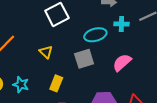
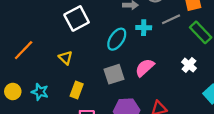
cyan ellipse: (95, 35) -> (117, 39), turned -40
gray square: (84, 59) -> (114, 74), moved

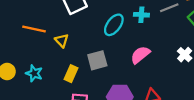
orange line: (24, 50) -> (34, 29), moved, turned 55
gray square: (114, 74) -> (97, 60), moved

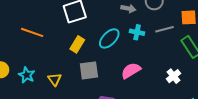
yellow triangle: (62, 41) -> (55, 79), moved
yellow rectangle: (71, 74) -> (77, 44), moved

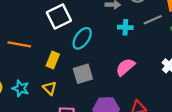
cyan ellipse: (109, 38) -> (82, 38), moved
yellow rectangle: (77, 44) -> (53, 60), moved

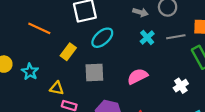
cyan cross: (125, 27) -> (147, 37), turned 32
yellow triangle: (50, 88) -> (57, 88), moved, turned -48

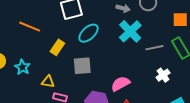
cyan cross: (147, 37) -> (130, 31), size x1.6
gray line: (176, 37) -> (154, 48), moved
pink semicircle: (137, 76) -> (120, 84), moved

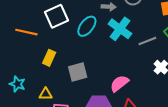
orange line: (30, 27) -> (26, 32), moved
cyan ellipse: (88, 33) -> (87, 26), moved

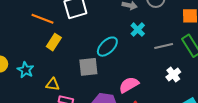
cyan ellipse: (87, 26) -> (107, 47), moved
cyan cross: (120, 29) -> (138, 30), size x0.6
yellow rectangle: (49, 58) -> (54, 42), moved

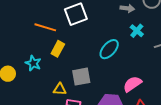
gray square: (88, 67) -> (81, 77), moved
cyan star: (26, 70) -> (33, 63), moved

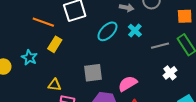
cyan ellipse: (109, 49) -> (107, 31), moved
gray square: (81, 77) -> (93, 73), moved

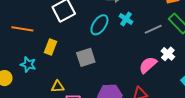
orange line: (43, 22) -> (22, 29), moved
gray square: (93, 73) -> (86, 57), moved
pink semicircle: (128, 84) -> (148, 65), moved

